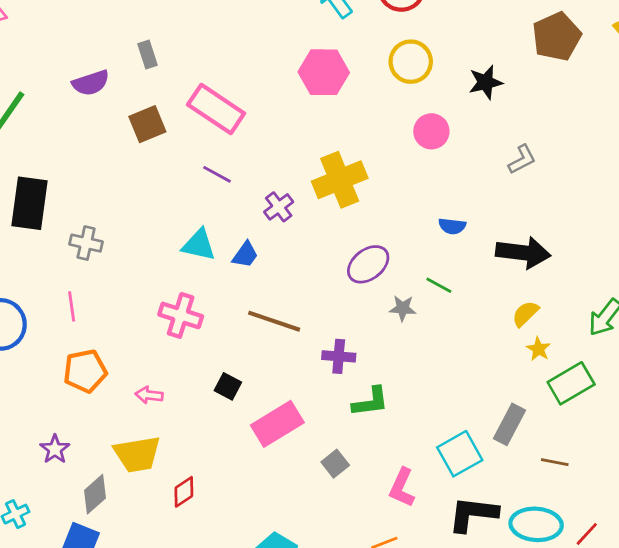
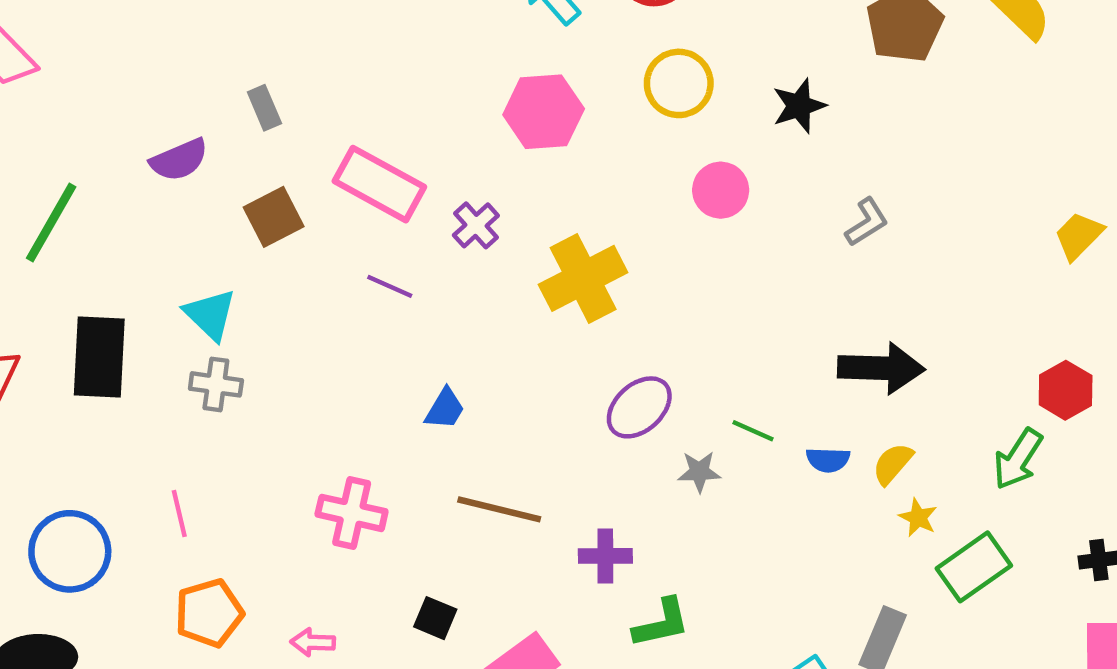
purple cross: (279, 207) -> (476, 225), moved
blue semicircle: (452, 226) -> (828, 460), moved
gray cross: (86, 243) -> (216, 384), moved
cyan triangle: (199, 245) -> (210, 315), moved, turned 36

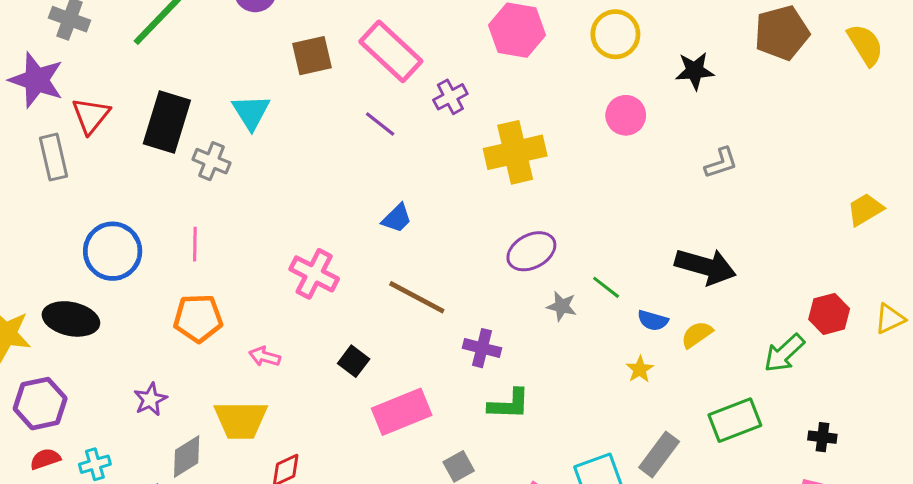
gray cross: (216, 384) -> (211, 161), moved
yellow star: (918, 518) -> (640, 369), moved

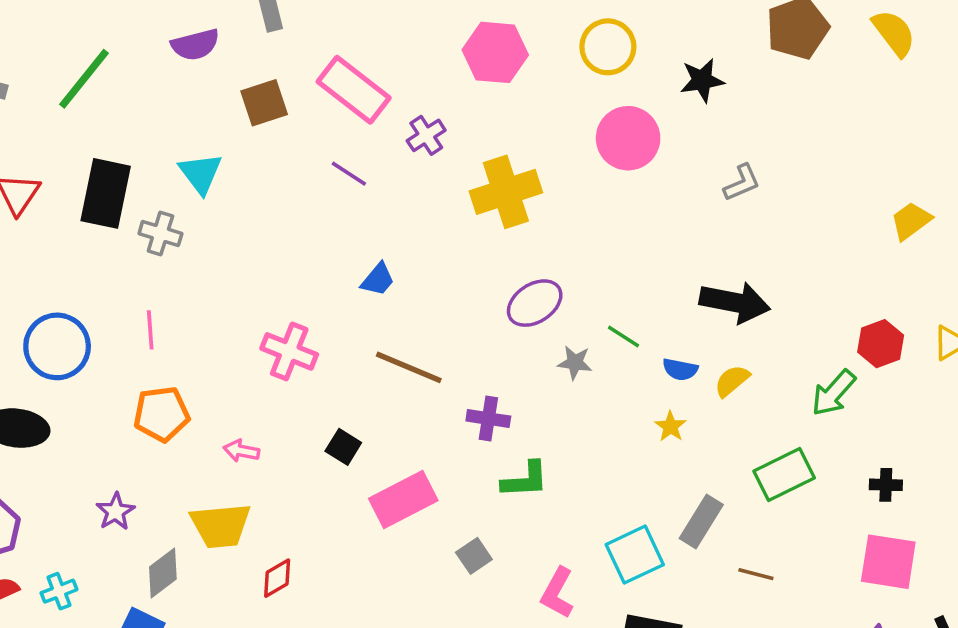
pink circle: (626, 115) -> (628, 138), size x1.4

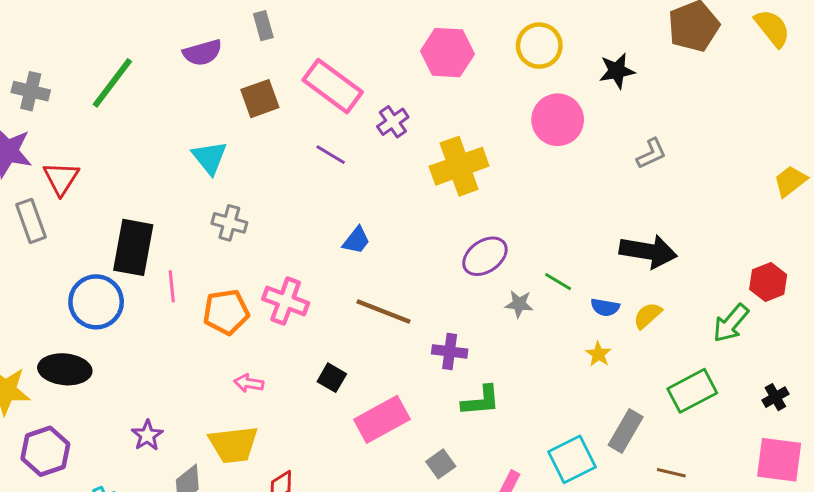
black rectangle: (106, 193) -> (133, 247), moved
gray cross: (160, 234) -> (229, 223), moved
orange pentagon: (162, 414) -> (226, 312), moved
black cross: (886, 485) -> (775, 397), turned -30

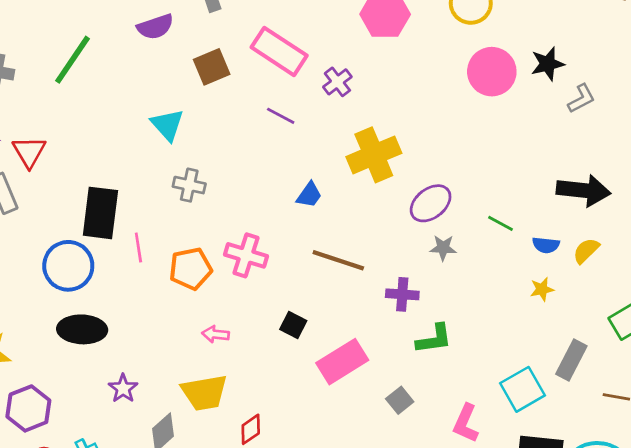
black star: (617, 71) -> (548, 64), moved
yellow cross: (459, 166) -> (374, 155), moved
gray star: (519, 304) -> (443, 248), moved
yellow star: (598, 354) -> (542, 289), turned 30
black ellipse: (65, 369) -> (82, 329), moved

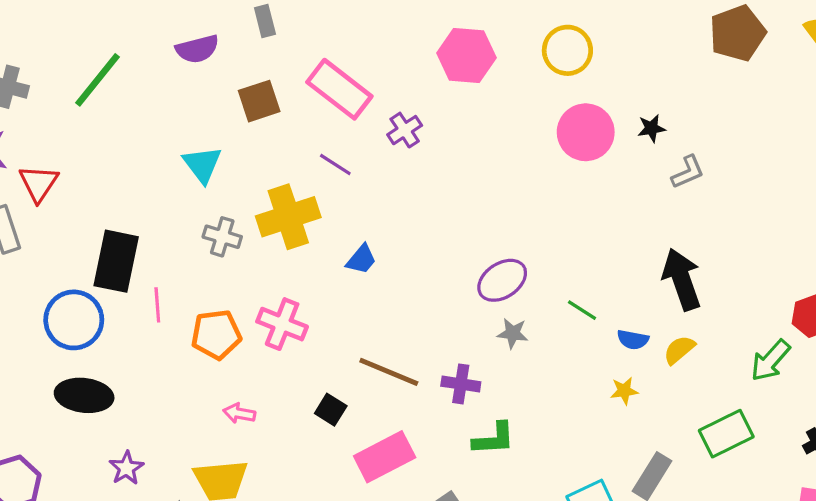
black star: (548, 64) -> (651, 128), size x0.7
yellow cross: (374, 155) -> (288, 217), moved
black arrow: (583, 190) -> (682, 279), turned -120
brown line: (338, 260) -> (389, 372), moved

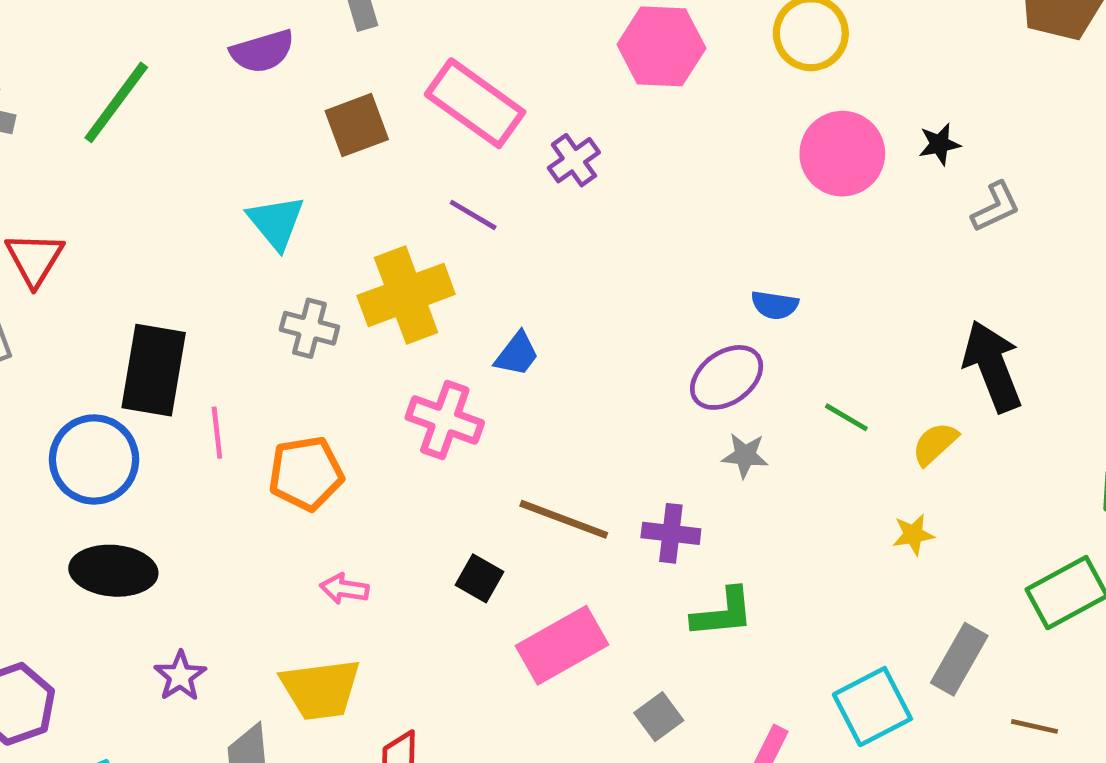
pink cross: (282, 324) -> (445, 420), moved
blue semicircle: (633, 340) -> (775, 305), moved
yellow semicircle: (679, 350) -> (935, 444), moved

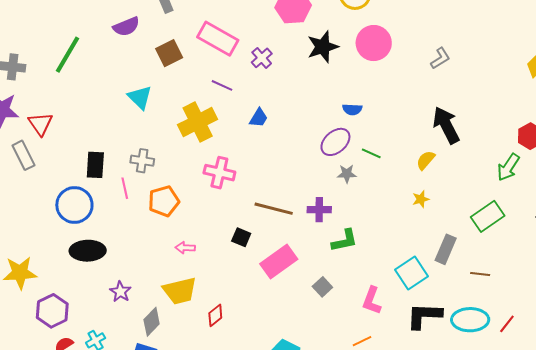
black star: (939, 144) -> (323, 47), moved, size x1.8
gray cross: (309, 328) -> (142, 161), moved
blue trapezoid: (517, 354) -> (259, 118), moved
black rectangle: (154, 370) -> (95, 165), size x0.7
green line: (846, 417) -> (371, 153), moved

